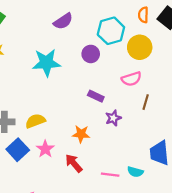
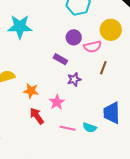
yellow circle: (140, 47) -> (111, 30), moved
purple circle: (91, 54) -> (74, 37), moved
orange star: (81, 134) -> (31, 91), moved
pink star: (45, 149) -> (57, 102), moved

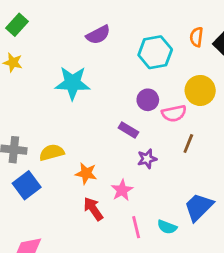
blue trapezoid: (112, 113) -> (199, 207), turned 45
pink line: (68, 128) -> (136, 227), turned 63

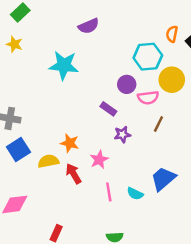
cyan hexagon: (155, 52) -> (148, 57), moved
yellow semicircle: (52, 152) -> (48, 161), moved

